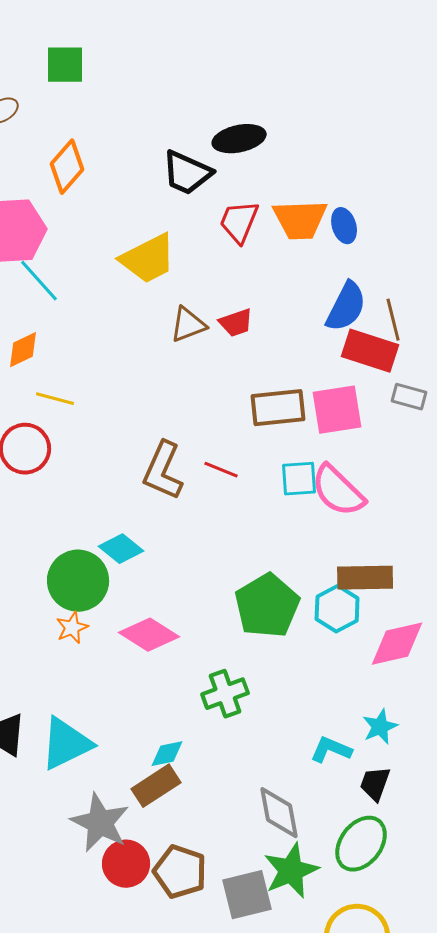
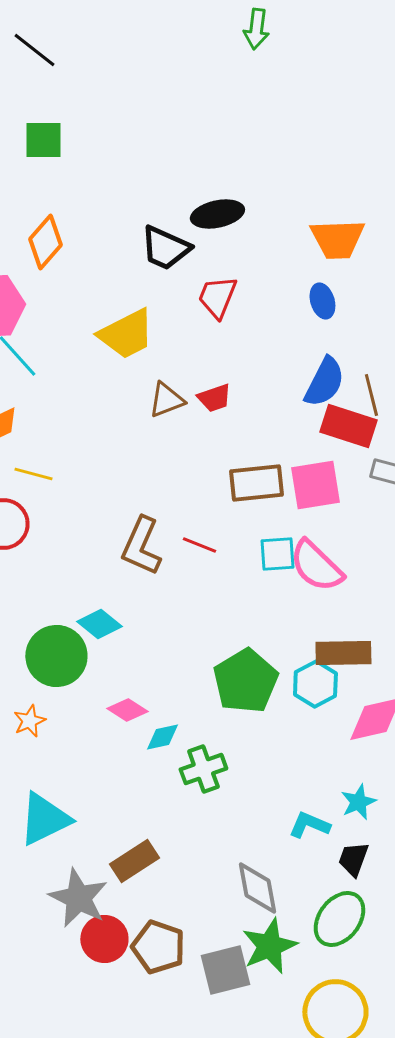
orange trapezoid: (300, 220) -> (337, 239), moved
orange star: (72, 628) -> (29, 721), moved
pink diamond: (149, 635) -> (127, 710), size x0.7
cyan diamond: (167, 754) -> (162, 737), moved

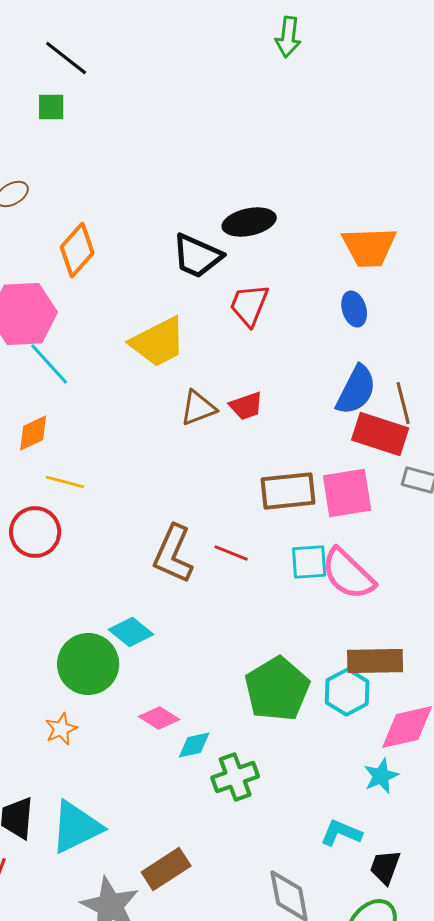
green square: (43, 140) -> (51, 107), moved, size x0.7
cyan star: (358, 802) -> (381, 776), moved

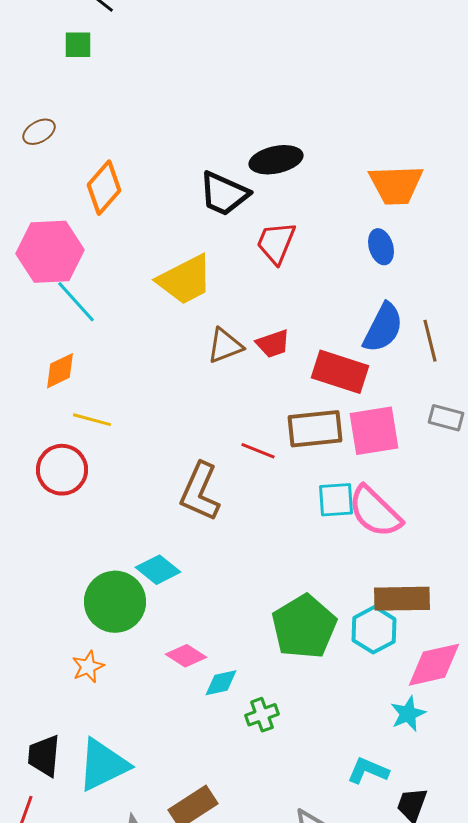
red rectangle: (380, 434) -> (340, 372), moved
red line: (231, 553) -> (258, 451), moved
green cross: (235, 777) -> (262, 715), size x0.7

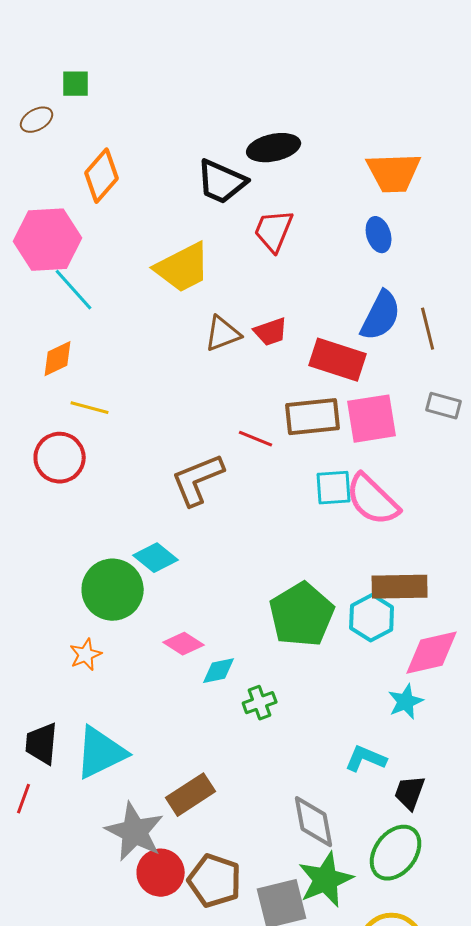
green square: (78, 45) -> (76, 84), moved
brown L-shape: (200, 492) -> (198, 480), turned 44

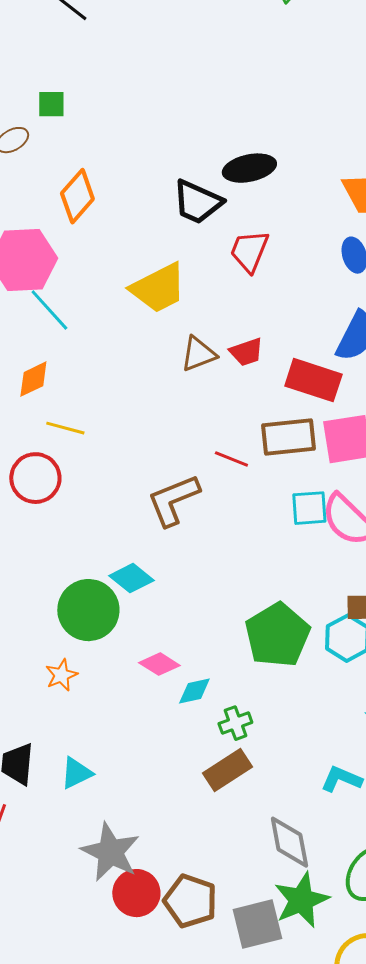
cyan triangle: (101, 753) -> (76, 773), size x0.6
brown rectangle: (191, 795) -> (227, 770), moved

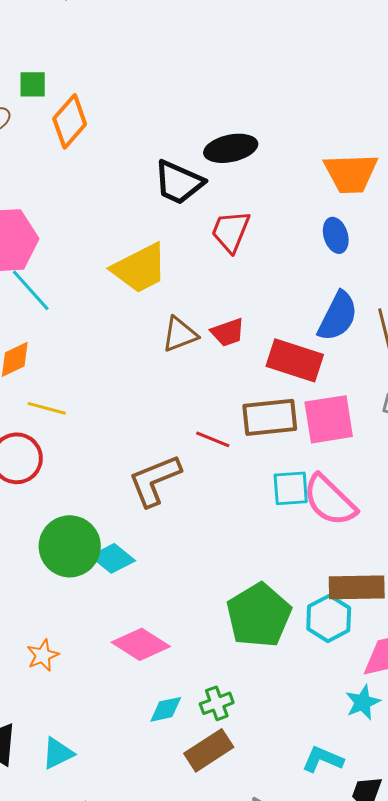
orange diamond: (77, 196) -> (70, 121), moved
green circle: (88, 610) -> (70, 546), moved
pink diamond: (159, 664) -> (141, 644), size x1.4
cyan diamond: (194, 691) -> (166, 709), moved

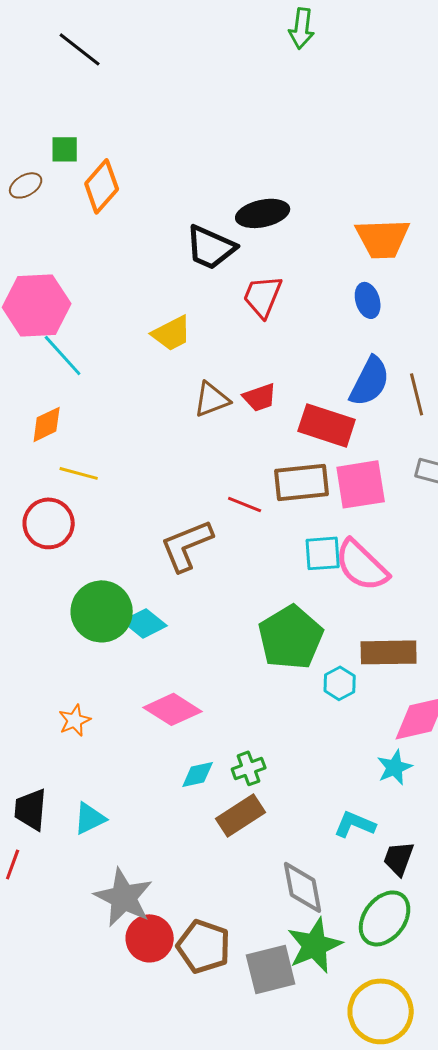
yellow trapezoid: (140, 268) -> (172, 333), size x0.7
green pentagon: (259, 615) -> (291, 637), moved
cyan hexagon: (329, 618) -> (340, 683), moved, size x0.7

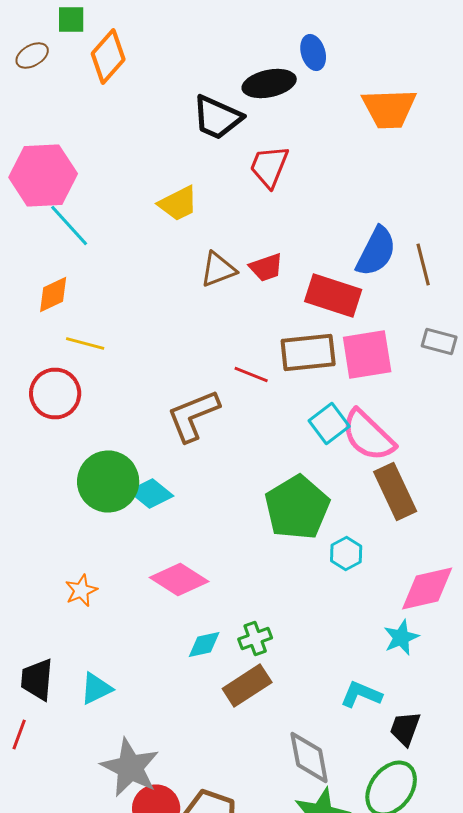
blue ellipse: (368, 300) -> (313, 52), moved
cyan square: (323, 553) -> (329, 424), turned -33
brown rectangle: (389, 652) -> (395, 492), moved, turned 66

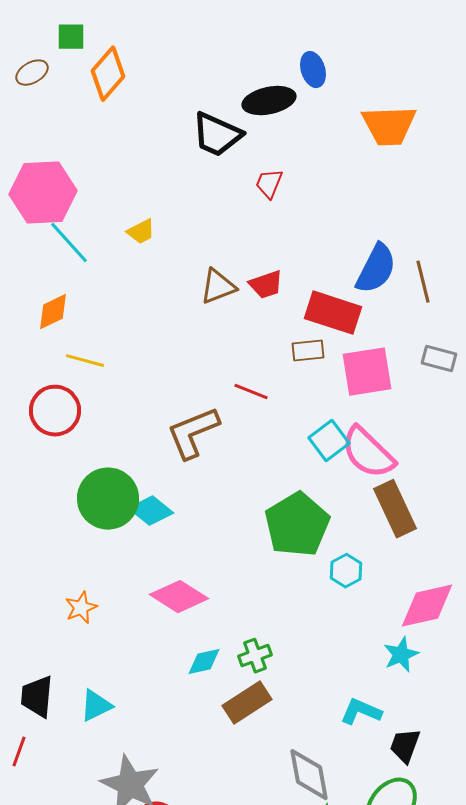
red trapezoid: (269, 166) -> (269, 184), size x0.7
yellow trapezoid: (178, 204) -> (141, 232), moved, size x0.7
brown rectangle: (308, 352) -> (308, 351), moved, size x0.6

